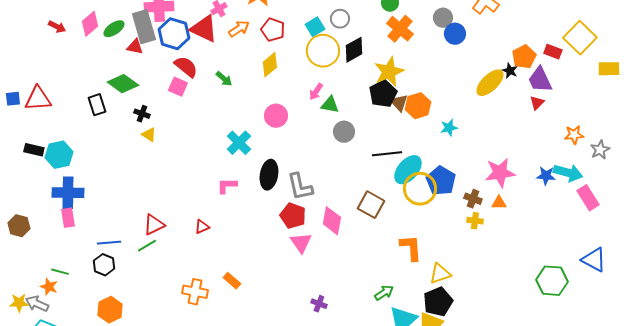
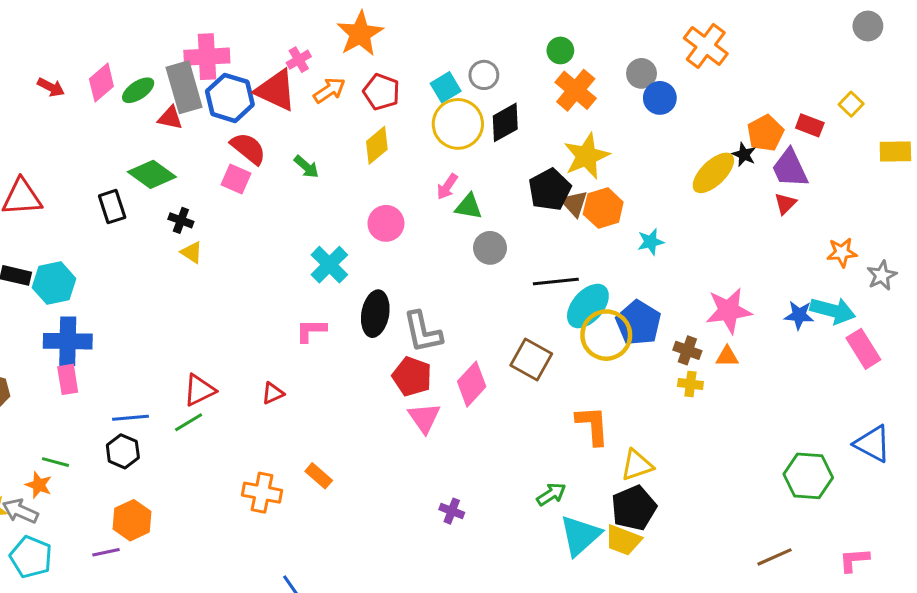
yellow square: (580, 38) -> (851, 104), size x0.5
yellow star: (389, 72) -> (586, 156), moved
pink diamond: (332, 221) -> (472, 384), turned 32

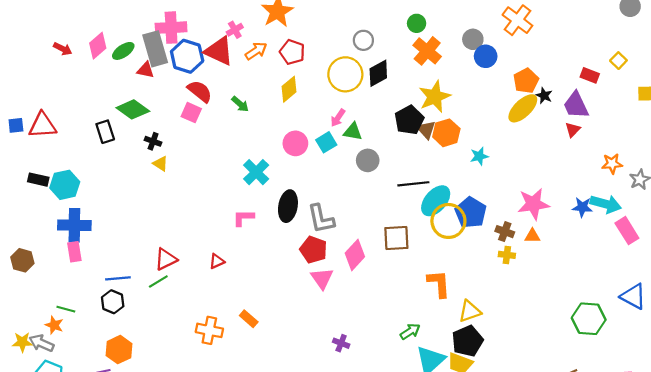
cyan square: (446, 87) -> (326, 142), moved
orange pentagon: (765, 133) -> (526, 81), moved
brown square: (531, 360) -> (396, 238), turned -32

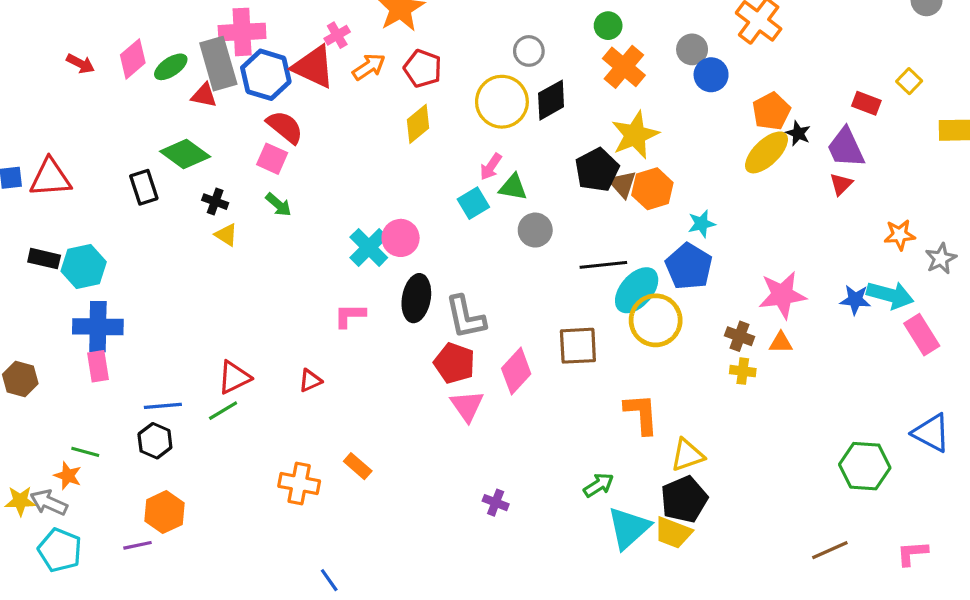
green arrow: (240, 104) -> (279, 205), moved
pink circle: (295, 143) -> (401, 238), moved
blue pentagon: (471, 212) -> (689, 266), moved

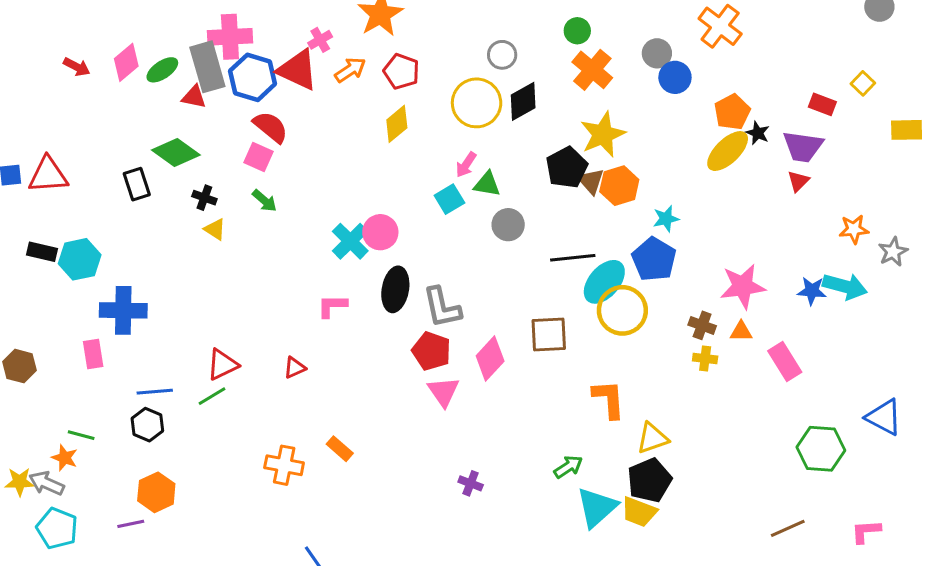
purple trapezoid: (846, 148) -> (803, 147), turned -57
blue cross: (98, 327) -> (123, 310), moved
pink rectangle: (922, 335) -> (785, 362), moved

